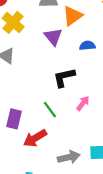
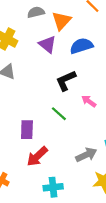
blue semicircle: (87, 46) -> (81, 46), size x1.5
pink arrow: (83, 103) -> (89, 101), turned -80
red arrow: (35, 138) -> (37, 156), moved

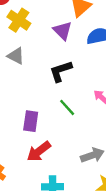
black L-shape: (66, 81) -> (61, 71), moved

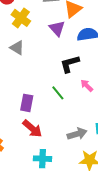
black L-shape: (61, 71) -> (70, 64), moved
red arrow: (39, 151) -> (32, 129), turned -105

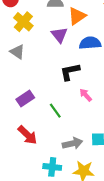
green line: (58, 93) -> (55, 111), moved
purple rectangle: (27, 103) -> (25, 98), moved, turned 42
cyan cross: (42, 159) -> (52, 167), moved

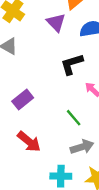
green line: (55, 111) -> (74, 118), moved

